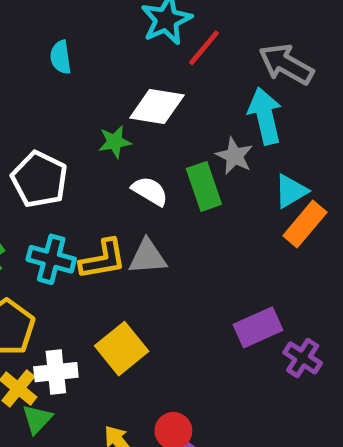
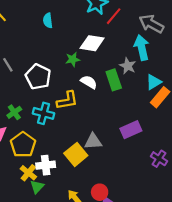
gray triangle: (148, 257) -> (93, 141), moved
yellow L-shape: (103, 259) -> (67, 100), moved
purple rectangle: (258, 327) -> (131, 130), moved

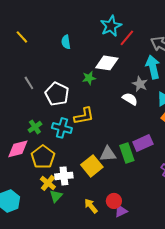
green rectangle: (114, 80) -> (127, 153), moved
white semicircle: (89, 82) -> (130, 99), moved

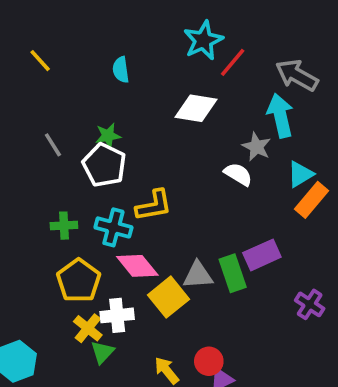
green star: (89, 78) -> (108, 136), moved
green cross: (35, 127) -> (64, 226), turned 32
pink diamond: (18, 149) -> (137, 266), moved, turned 65

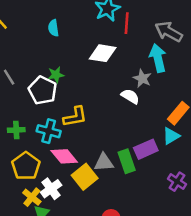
red line: (233, 62) -> (127, 23), turned -36
green star: (108, 136) -> (56, 75), moved
cyan triangle: (300, 174) -> (171, 136), moved
white cross: (117, 315) -> (51, 189), turned -30

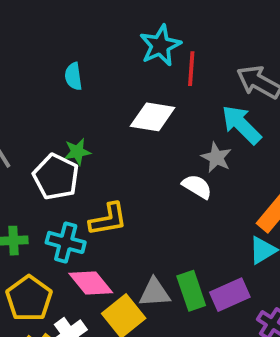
cyan arrow: (158, 58) -> (241, 125), turned -32
purple rectangle: (146, 149) -> (230, 295), moved

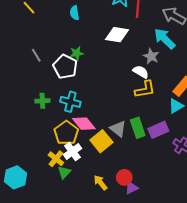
yellow L-shape: (108, 219) -> (145, 89), moved
gray triangle: (155, 293) -> (118, 129), turned 42
yellow pentagon: (29, 298) -> (66, 133), moved

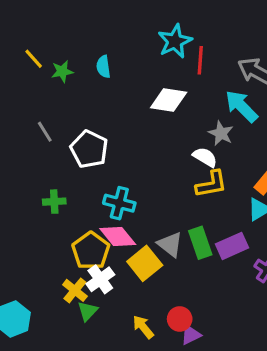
green star: (77, 53) -> (62, 71), moved
cyan cross: (70, 102) -> (119, 203), moved

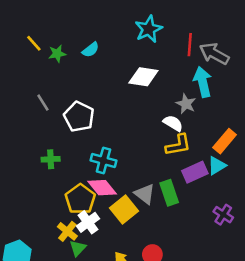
red line: (200, 60) -> (190, 45), moved
cyan semicircle: (103, 67) -> (91, 50), turned -120
cyan arrow: (242, 106) -> (203, 82), turned 32
purple rectangle: (232, 246) -> (195, 172), moved

